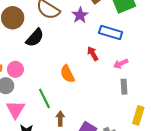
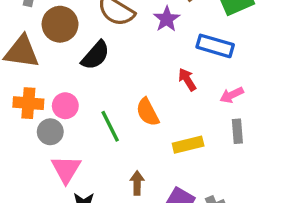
green line: (44, 98) -> (110, 126), moved
yellow rectangle: (138, 115) -> (188, 145), moved, turned 60

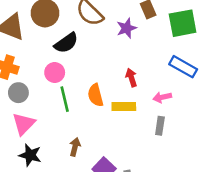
blue rectangle: (215, 46) -> (183, 67), moved
pink circle: (65, 106) -> (55, 73), moved
yellow rectangle: (188, 145) -> (124, 107), moved

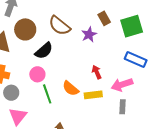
orange semicircle: (95, 95) -> (71, 88), turned -30
pink arrow: (162, 97) -> (122, 85), size x1.5

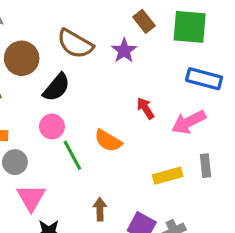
green square: (132, 26) -> (190, 27), turned 30
yellow rectangle: (93, 95) -> (168, 176), moved
gray rectangle: (123, 107) -> (206, 166), moved

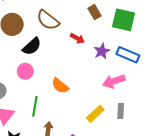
purple star: (124, 51) -> (102, 51), moved
red arrow: (145, 108) -> (77, 38), moved, turned 144
green line: (72, 155) -> (35, 106), moved, turned 30
yellow rectangle: (168, 176) -> (95, 114), turned -36

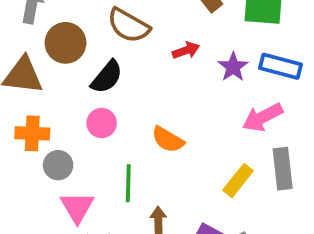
red arrow: (77, 38) -> (186, 50), turned -40
gray rectangle: (121, 111) -> (283, 169), size x1.5

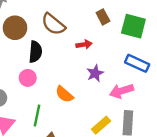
purple star: (233, 67) -> (95, 73), moved
black semicircle: (107, 77) -> (35, 52), turned -45

